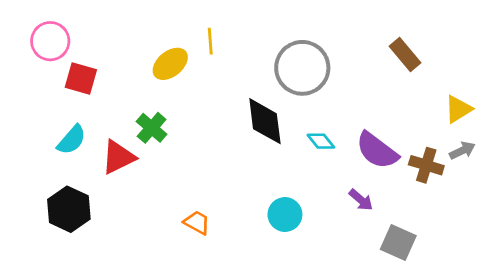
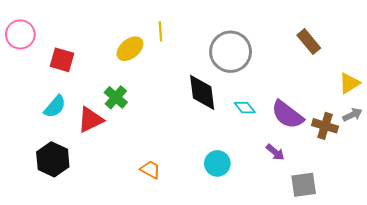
pink circle: (50, 41) -> (20, 34), moved
gray square: (398, 243) -> (304, 185), turned -32

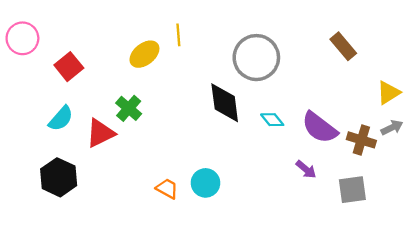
red square: (62, 60) -> (69, 67), turned 35
cyan circle: (217, 163) -> (205, 183), moved
gray square: (304, 185) -> (352, 190), moved

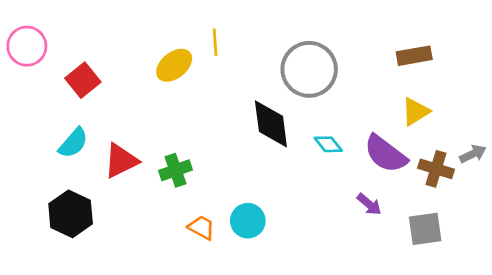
brown rectangle: (343, 46) -> (414, 56), turned -60
yellow triangle: (389, 93) -> (416, 112), moved
green cross: (129, 108) -> (176, 170), moved, turned 30

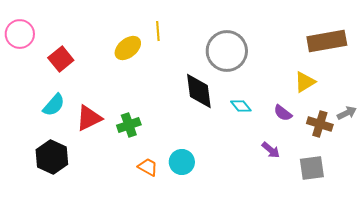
brown rectangle: (414, 56) -> (327, 41), moved, size x1.5
purple semicircle: (386, 154) -> (283, 113), size x0.6

